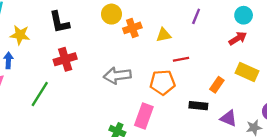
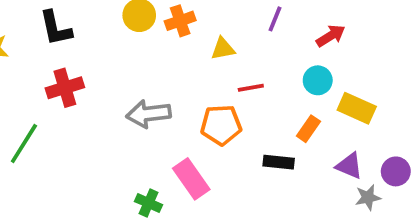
cyan circle: (244, 15) -> (318, 80), moved
orange cross: (132, 28) -> (180, 21), moved
red arrow: (238, 38) -> (331, 36), moved
pink rectangle: (144, 116) -> (191, 179), turned -55
purple triangle: (228, 118) -> (349, 166), moved

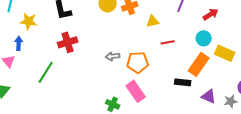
gray arrow: (149, 114) -> (113, 56), size x0.6
orange pentagon: (221, 125) -> (138, 62), moved
orange rectangle: (308, 129) -> (199, 64), size x1.6
purple triangle: (349, 166) -> (209, 96), moved

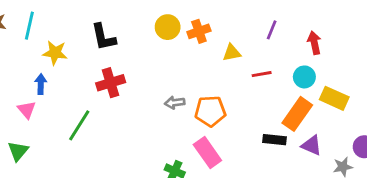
red arrow: (211, 14) -> (314, 43), turned -70
red line: (168, 42) -> (262, 74), moved
purple triangle: (209, 96) -> (311, 145), moved

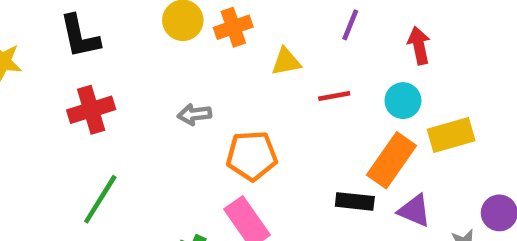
yellow rectangle: (334, 98) -> (451, 135), turned -40
gray arrow: (175, 103) -> (194, 114), moved
green line: (79, 125) -> (100, 199), moved

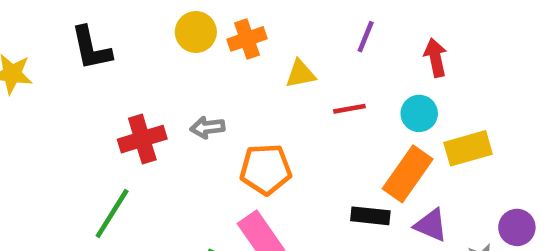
red cross: (91, 110) -> (142, 139), moved

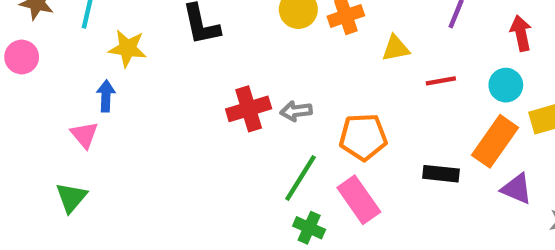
gray arrow: (207, 127) -> (296, 111), moved
green line: (112, 213) -> (300, 178), moved
black rectangle: (370, 216) -> (441, 174), moved

